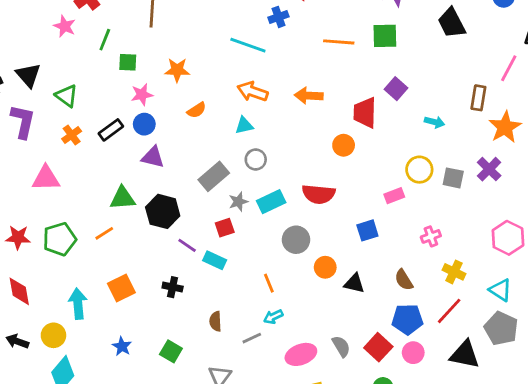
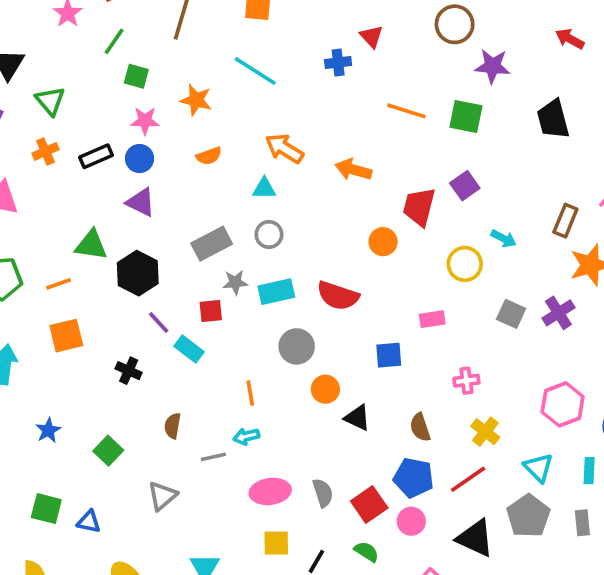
cyan line: (248, 45) -> (255, 71), moved
yellow circle: (419, 170) -> (465, 264), moved
orange square: (121, 288) -> (66, 336), moved

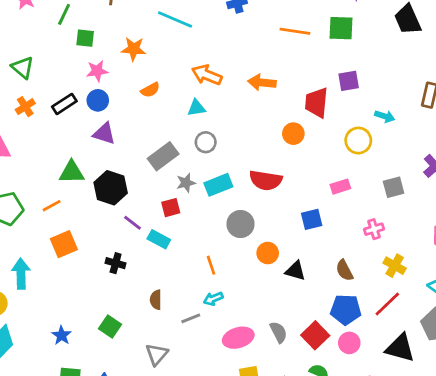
purple square: (465, 186) -> (349, 81), turned 35
gray square: (511, 314) -> (394, 187), moved, turned -30
blue star: (48, 430) -> (62, 335), moved

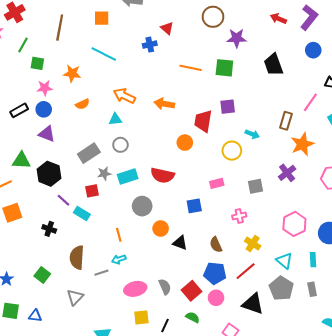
brown semicircle: (156, 300) -> (77, 257), size x1.6

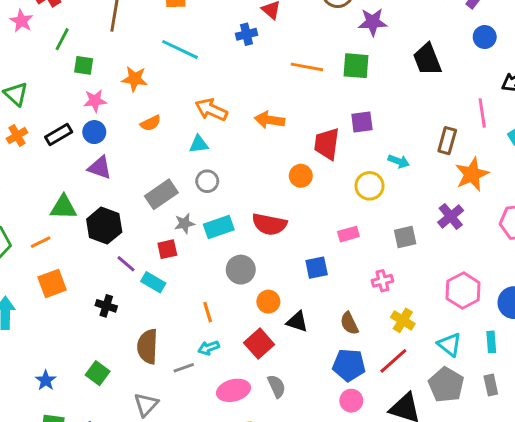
pink line: (310, 102) -> (482, 113), turned -42
red square: (191, 291) -> (259, 344), moved

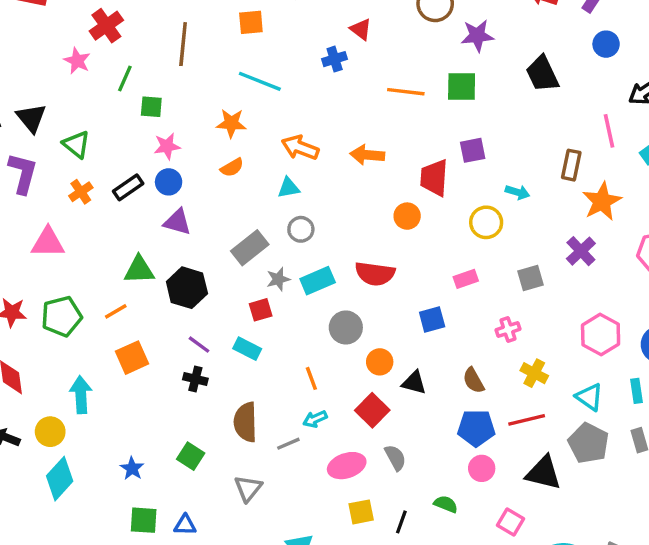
orange star: (135, 79) -> (231, 123), moved
purple line: (126, 264) -> (199, 345), moved
red line: (393, 361) -> (527, 420), turned 32

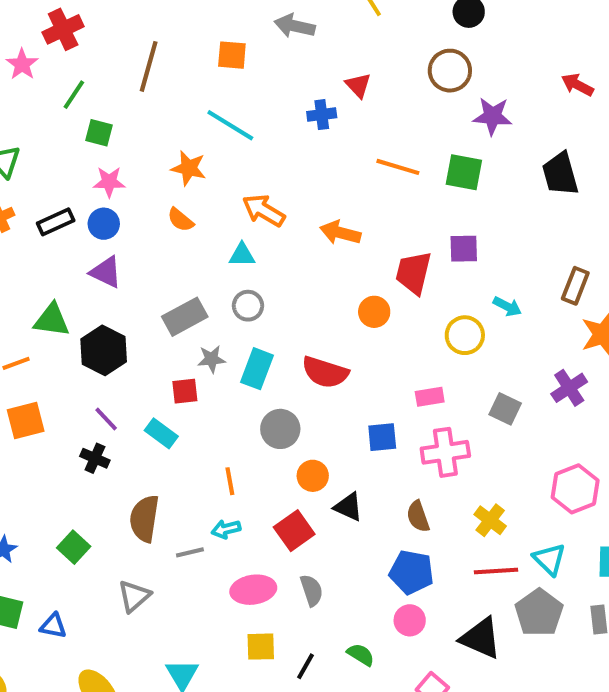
orange semicircle: (232, 167) -> (180, 220), turned 60
gray square: (531, 278) -> (505, 409), turned 32
cyan rectangle: (318, 281) -> (257, 369), turned -56
pink cross: (508, 329) -> (445, 452), moved, size x1.6
red line: (527, 420) -> (496, 571), moved

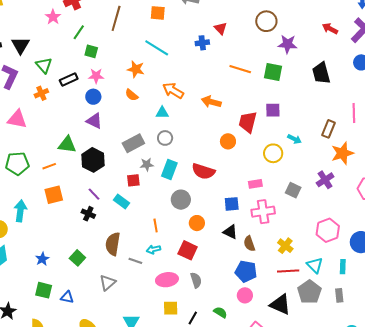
black rectangle: (56, 222) -> (69, 80), moved
black triangle: (348, 507) -> (230, 232), moved
red square: (294, 531) -> (188, 250), turned -30
gray line: (190, 552) -> (135, 261), turned 32

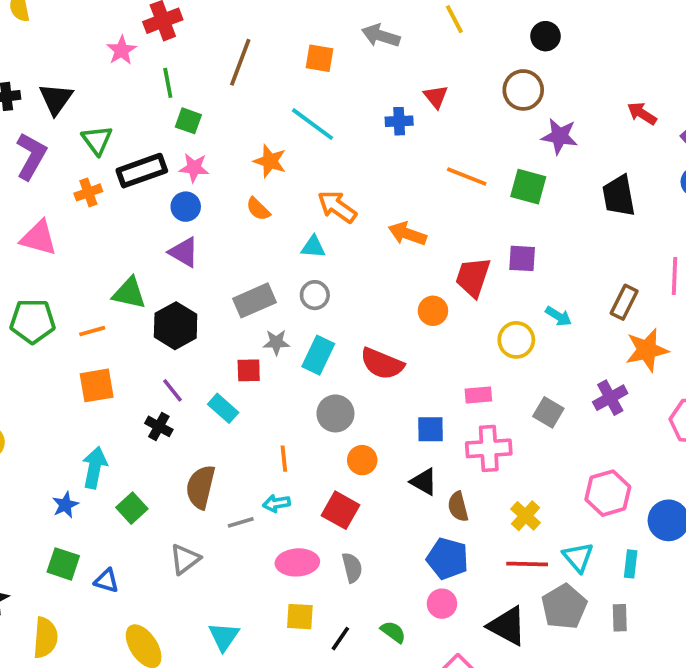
green line: (79, 32) -> (168, 83), turned -49
black rectangle: (69, 80) -> (142, 171), size x1.4
cyan arrow: (20, 211) -> (95, 468), moved
gray line: (135, 261) -> (241, 522), turned -40

